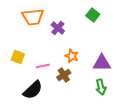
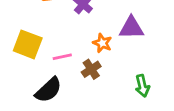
yellow square: (18, 57) -> (28, 44), size x1.5
purple triangle: (102, 63) -> (131, 28), moved

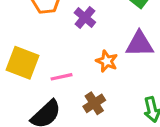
brown cross: (91, 69) -> (94, 103), moved

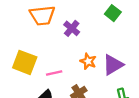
purple triangle: (140, 44) -> (113, 65), moved, turned -30

